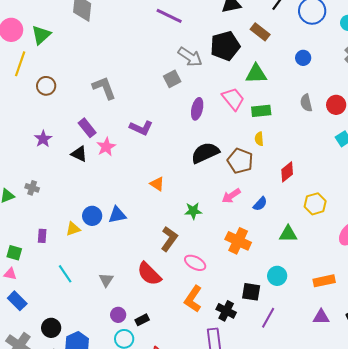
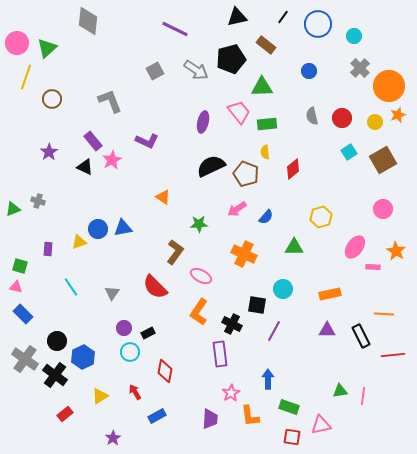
gray square: (172, 79) -> (155, 71), moved
red diamond: (287, 172) -> (293, 169), moved

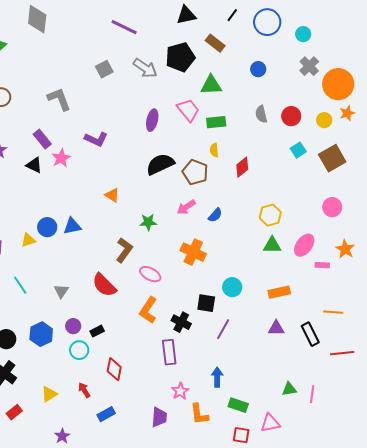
green triangle: (294, 247) -> (272, 245), moved
blue hexagon: (83, 357) -> (41, 334), moved

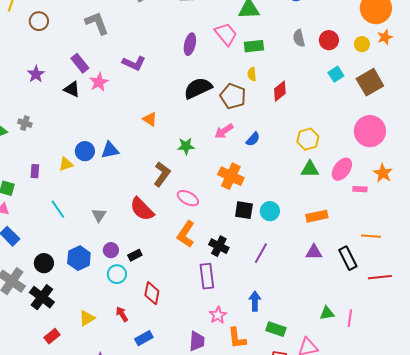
pink circle: (332, 207) -> (370, 131), size x1.6
black square: (206, 303) -> (244, 210), moved

